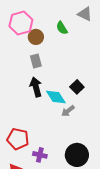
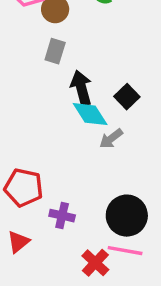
gray rectangle: (36, 61) -> (55, 51), turned 32
black arrow: (36, 87) -> (81, 88), moved

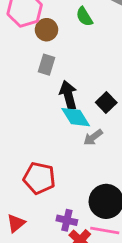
red pentagon: (24, 188) -> (39, 178), moved
purple cross: (62, 216) -> (67, 220), moved

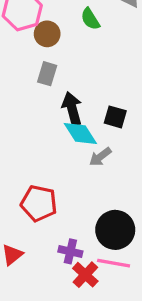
black square: (106, 102) -> (115, 117), turned -30

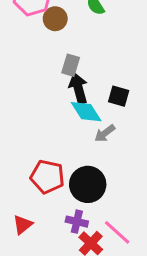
gray rectangle: (47, 74) -> (71, 65), moved
black circle: (115, 230) -> (88, 184), moved
pink line: (114, 263) -> (117, 232), turned 32

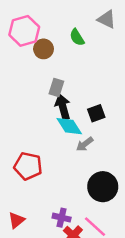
black square: (119, 96) -> (96, 113), turned -36
red pentagon: (47, 177) -> (28, 166), moved
black circle: (88, 184) -> (103, 187), moved

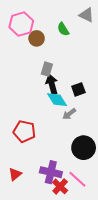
purple cross: (62, 218) -> (51, 172), size x1.5

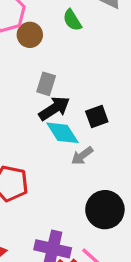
black arrow: (52, 84) -> (54, 108), turned 72

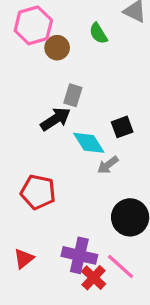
black arrow: (54, 108) -> (56, 119), moved

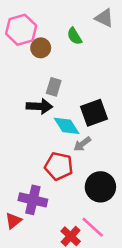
black arrow: (56, 119) -> (39, 106), turned 35
black square: (122, 127) -> (94, 113), size x1.5
red pentagon: (38, 192) -> (59, 166), moved
purple cross: (79, 255) -> (33, 200), moved

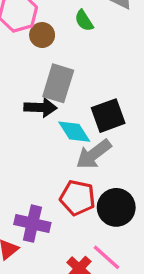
gray rectangle: (54, 87) -> (58, 83), size x1.6
gray arrow: (82, 144) -> (94, 154), size x1.6
red pentagon: (59, 166) -> (78, 198), moved

